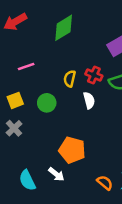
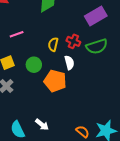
orange pentagon: (72, 150) -> (55, 81), moved

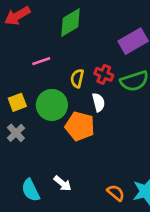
pink line: (17, 34) -> (41, 61), moved
green circle: (34, 65) -> (52, 105), size x1.5

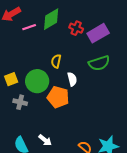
pink line: (41, 61) -> (29, 27), moved
red cross: (104, 74) -> (76, 28), moved
gray cross: (16, 133) -> (20, 102), moved, turned -32

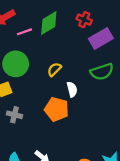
red cross: (76, 28) -> (84, 20), moved
yellow semicircle: (56, 61) -> (54, 69), turned 32
green circle: (37, 81) -> (16, 64), moved

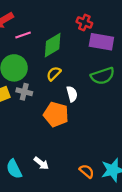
green diamond: (49, 23) -> (53, 45), moved
purple rectangle: (101, 38) -> (101, 42), turned 40
gray cross: (14, 115) -> (24, 92), moved

